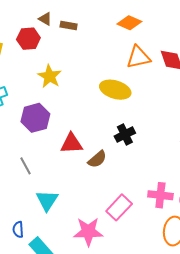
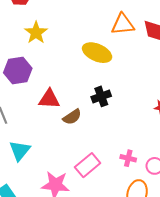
pink cross: (160, 195) -> (128, 158), size x0.7

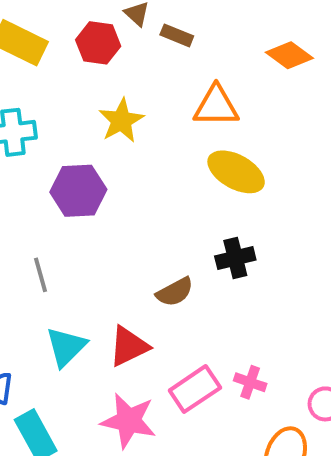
orange triangle: (123, 24) -> (216, 106), moved
red triangle: (49, 99) -> (129, 346), moved, turned -35
pink cross: (128, 158) -> (250, 382), moved

